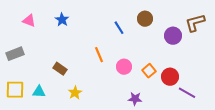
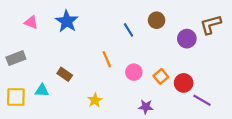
blue star: (62, 20) -> (67, 21), size x1.5
cyan triangle: (39, 92) -> (42, 91), moved
yellow star: (75, 93) -> (95, 100), moved

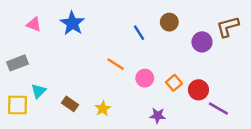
orange line: (107, 59) -> (116, 64), turned -35
brown rectangle: (65, 74) -> (70, 104), moved
cyan triangle: (42, 91) -> (38, 91), moved, turned -48

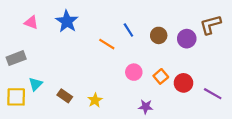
brown circle: (169, 22) -> (159, 35), moved
orange line: (116, 64) -> (107, 44), moved
purple line: (218, 109) -> (213, 94), moved

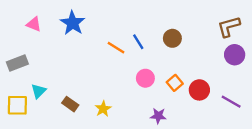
blue line: (128, 30) -> (138, 42), moved
purple circle: (187, 39) -> (235, 55), moved

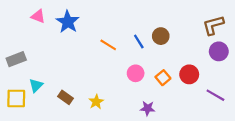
pink triangle: (34, 24) -> (38, 16), moved
blue line: (138, 42) -> (139, 42), moved
red circle: (199, 90) -> (189, 74), moved

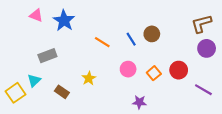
gray rectangle: (16, 59) -> (47, 56), moved
yellow square: (16, 98) -> (15, 93), turned -36
yellow star: (96, 102) -> (89, 78), moved

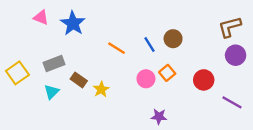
orange square: (154, 73) -> (167, 73), moved
cyan triangle: (34, 80) -> (52, 92), moved
brown rectangle: (62, 92) -> (79, 80), moved
yellow square: (15, 93) -> (17, 73), moved

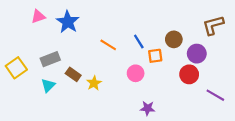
pink triangle: (41, 17) -> (38, 16), turned -40
brown circle: (173, 39) -> (174, 39), moved
purple circle: (236, 55) -> (197, 54), moved
orange square: (167, 73) -> (155, 56), moved, turned 32

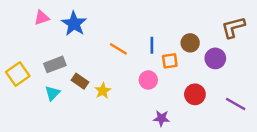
blue line: (139, 42) -> (152, 45), turned 32
red circle: (189, 74) -> (195, 94), moved

